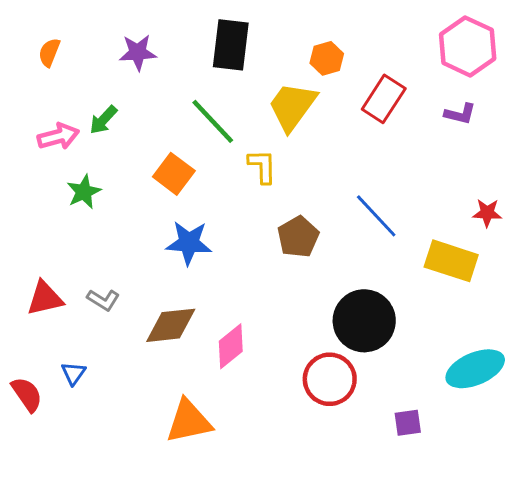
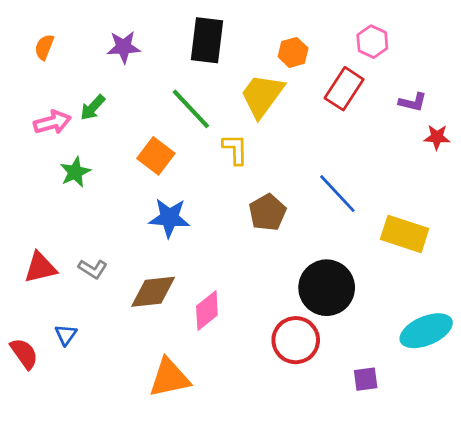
pink hexagon: (468, 46) -> (372, 42), moved, size x0.6
red star: (487, 213) -> (437, 137), moved

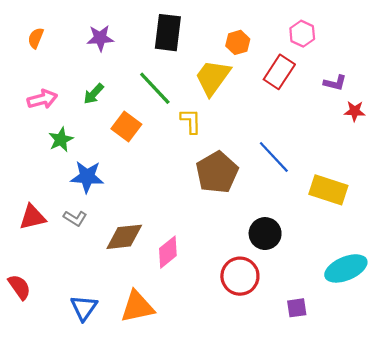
green arrow: (93, 108) -> (94, 94), moved
brown pentagon: (267, 212) -> (217, 172), size x1.4
blue star: (169, 218) -> (87, 177), moved
black circle: (327, 288) -> (265, 234), size x0.7
blue triangle: (66, 335) -> (84, 308), moved, size x1.5

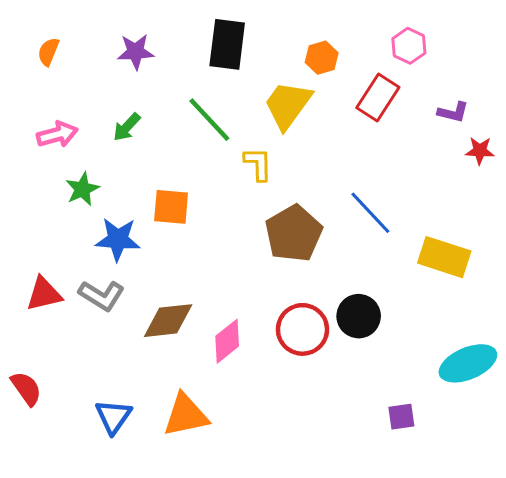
orange square: (126, 126) -> (171, 207), moved, turned -32
gray L-shape: (75, 218) -> (102, 295), size x1.4
red circle: (240, 276) -> (302, 329), moved

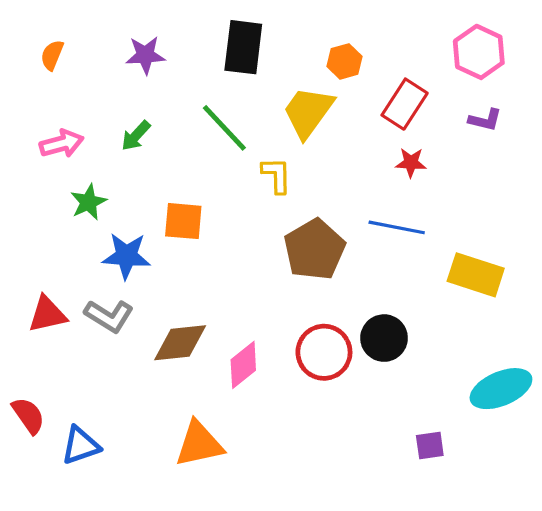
pink hexagon: (409, 46) -> (479, 52), moved, size x1.4
red star: (480, 151) -> (411, 163), moved
blue line: (370, 213) -> (397, 227), turned -36
blue triangle: (113, 417) -> (81, 446), moved, turned 36

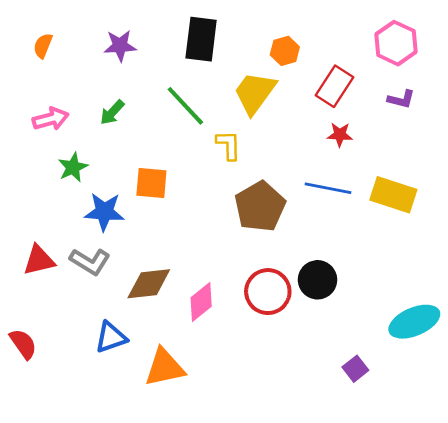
yellow rectangle: (476, 275) -> (393, 195), moved
blue triangle: (81, 446) -> (111, 337), moved
purple square: (430, 446) -> (355, 369), turned -30

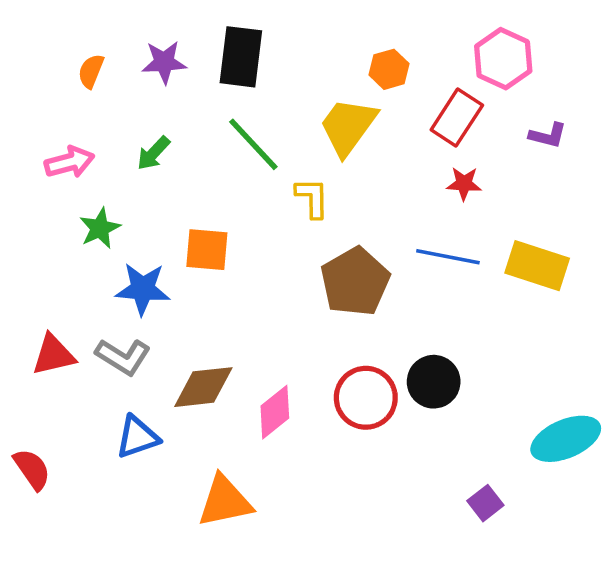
black rectangle: (201, 39) -> (241, 57), moved
pink hexagon: (396, 43) -> (503, 59), moved
orange semicircle: (43, 46) -> (91, 71), moved
blue triangle: (111, 337) -> (137, 437), moved

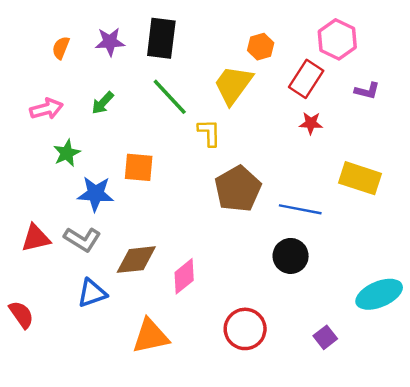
blue line: (448, 257) -> (300, 209), moved
red circle: (366, 398) -> (245, 329), moved

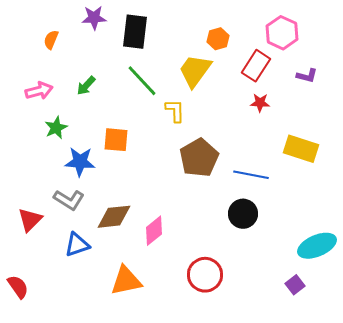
purple star: (110, 42) -> (94, 18), moved
red triangle: (36, 238) -> (30, 220), moved, turned -32
red semicircle: (21, 315) -> (18, 287), moved
purple square: (325, 337) -> (295, 285), moved

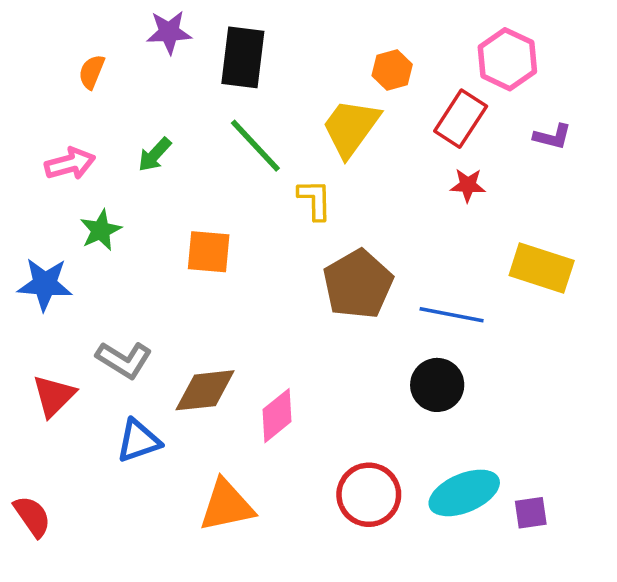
blue star: (80, 162) -> (45, 284), moved
cyan ellipse: (317, 246) -> (464, 493), moved
purple square: (295, 285) -> (531, 513), turned 30

